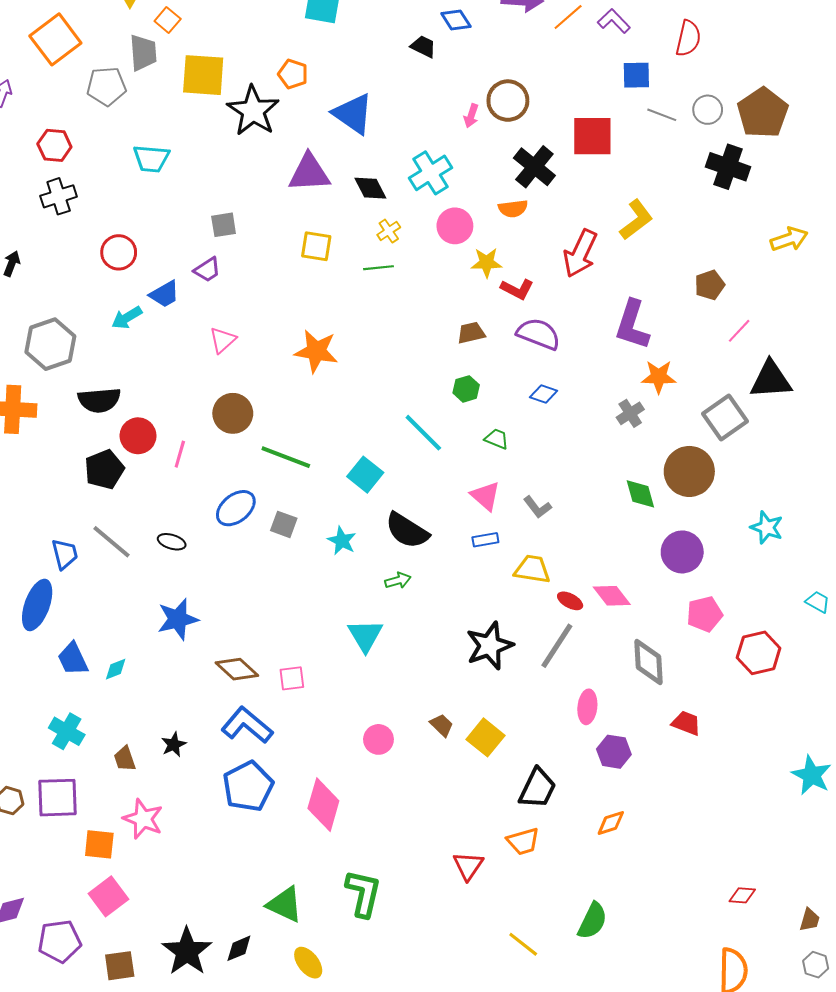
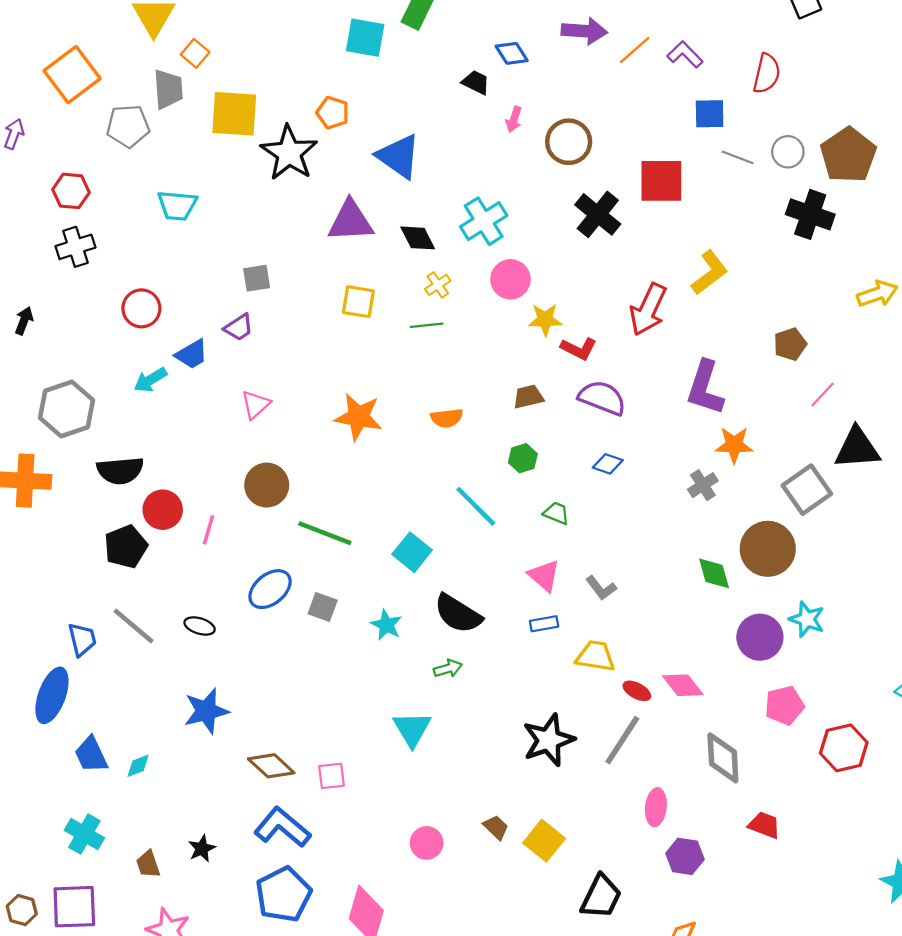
pink arrow: (471, 116) -> (514, 119), moved
orange semicircle: (513, 209) -> (447, 418), moved
cyan star: (767, 527) -> (807, 619), moved

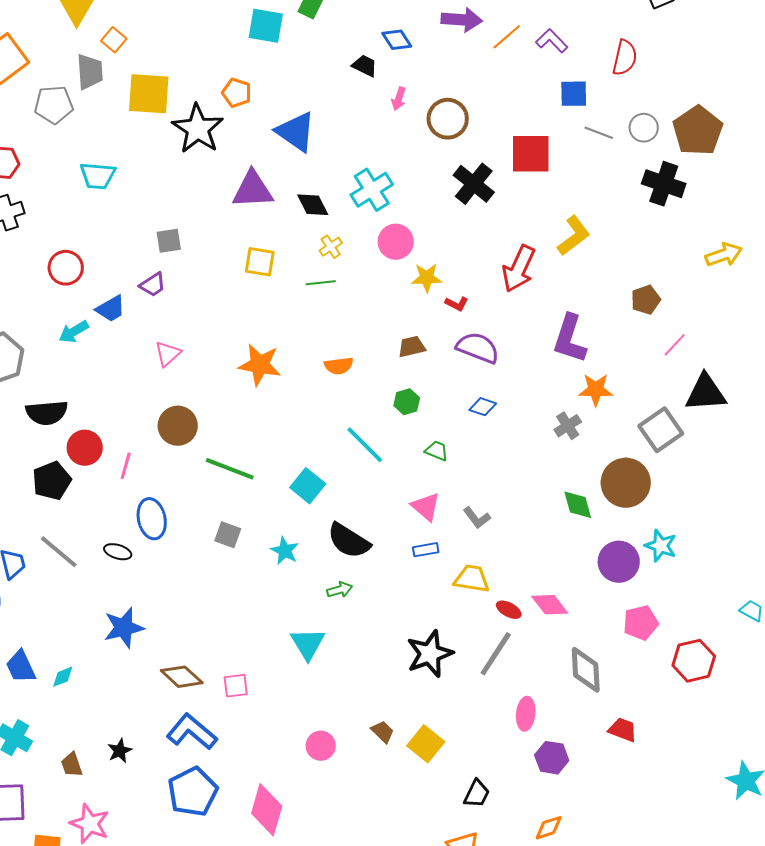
red L-shape: (579, 349) -> (457, 304), size x0.7
blue ellipse: (270, 589) -> (152, 519), moved, turned -63
black trapezoid: (601, 897) -> (477, 794), size x0.7

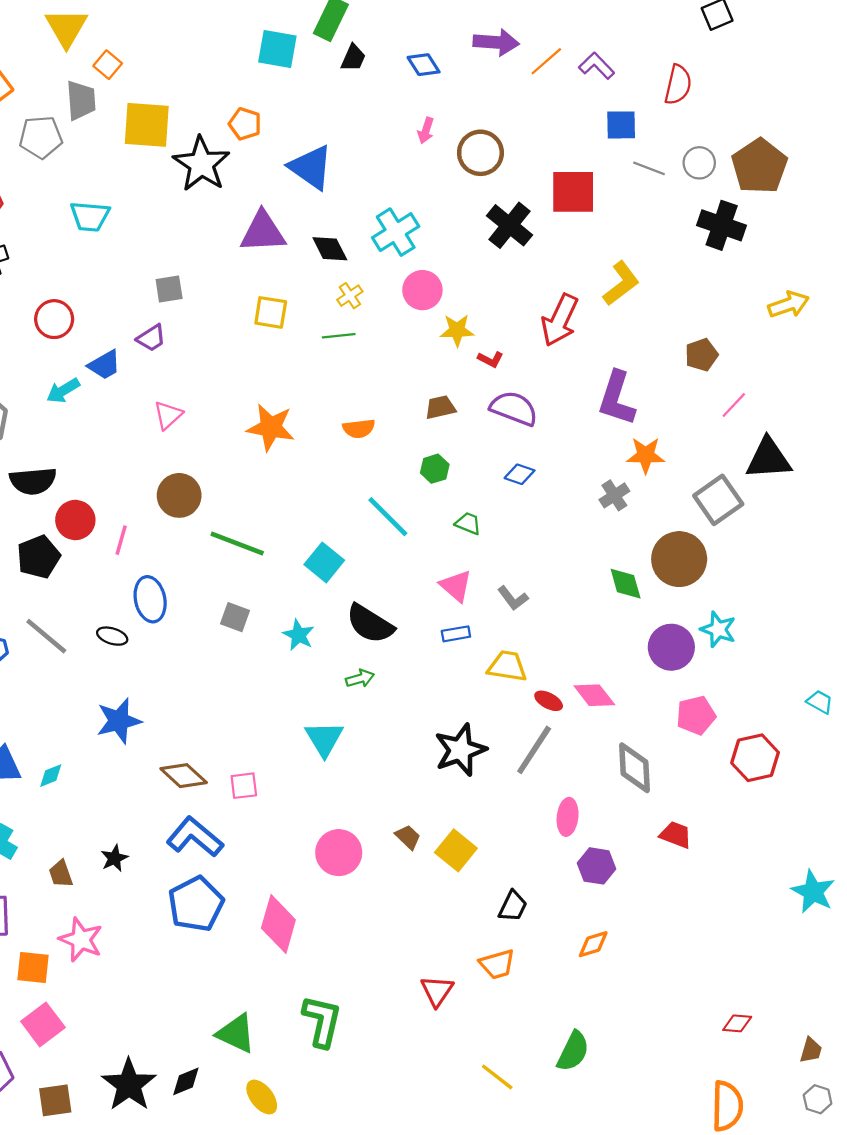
black trapezoid: (365, 66) -> (353, 58), moved, turned 88
pink circle: (321, 746) -> (339, 853), size x1.4

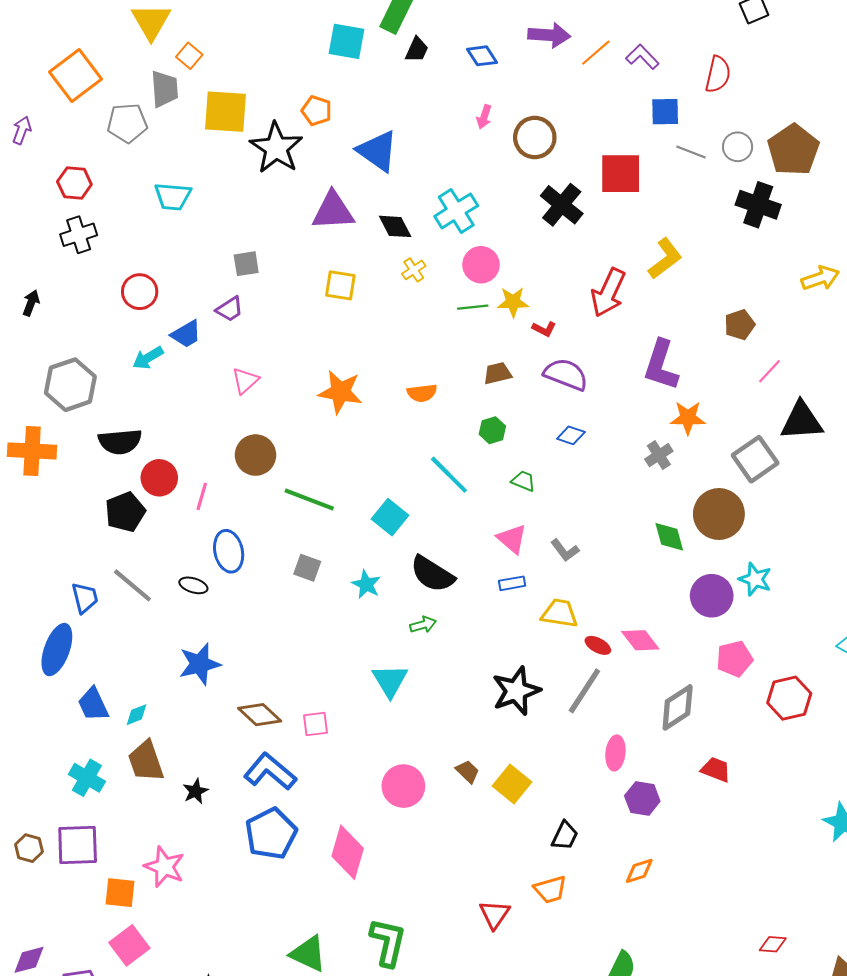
green line: (339, 336) -> (473, 307), moved
gray diamond: (634, 768) -> (678, 707), turned 60
brown trapezoid: (61, 874) -> (146, 761), moved, size x1.6

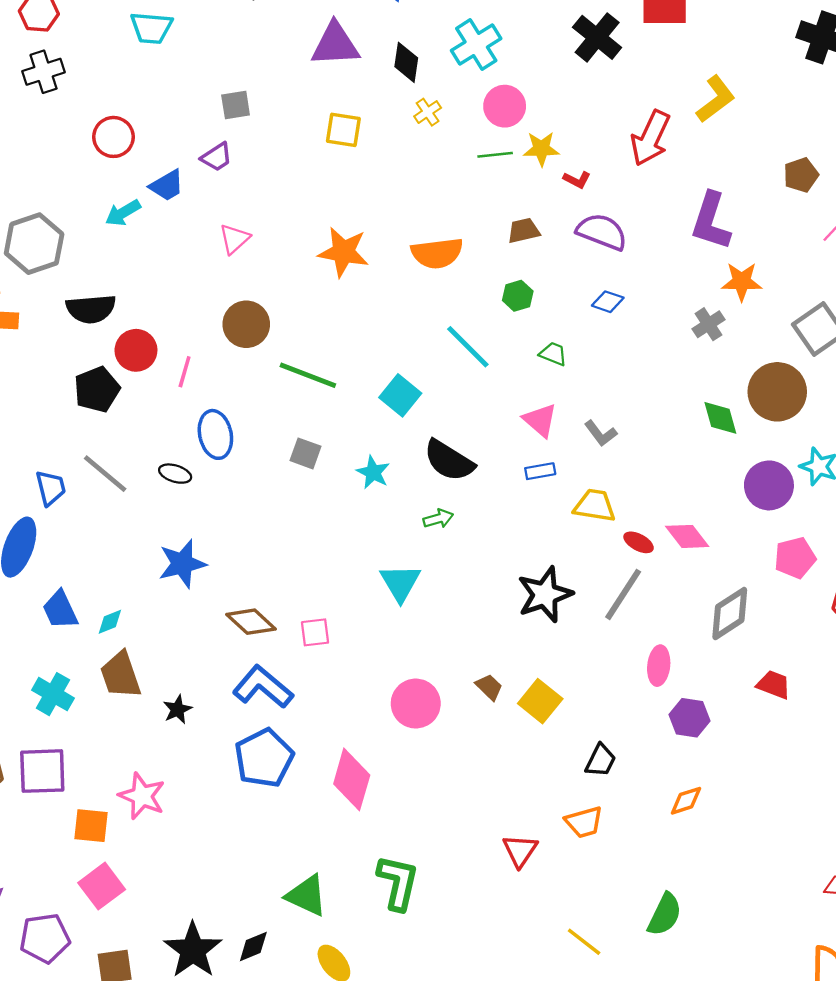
black diamond: (395, 226) -> (406, 62), turned 36
orange semicircle: (422, 393) -> (437, 253), size x1.5

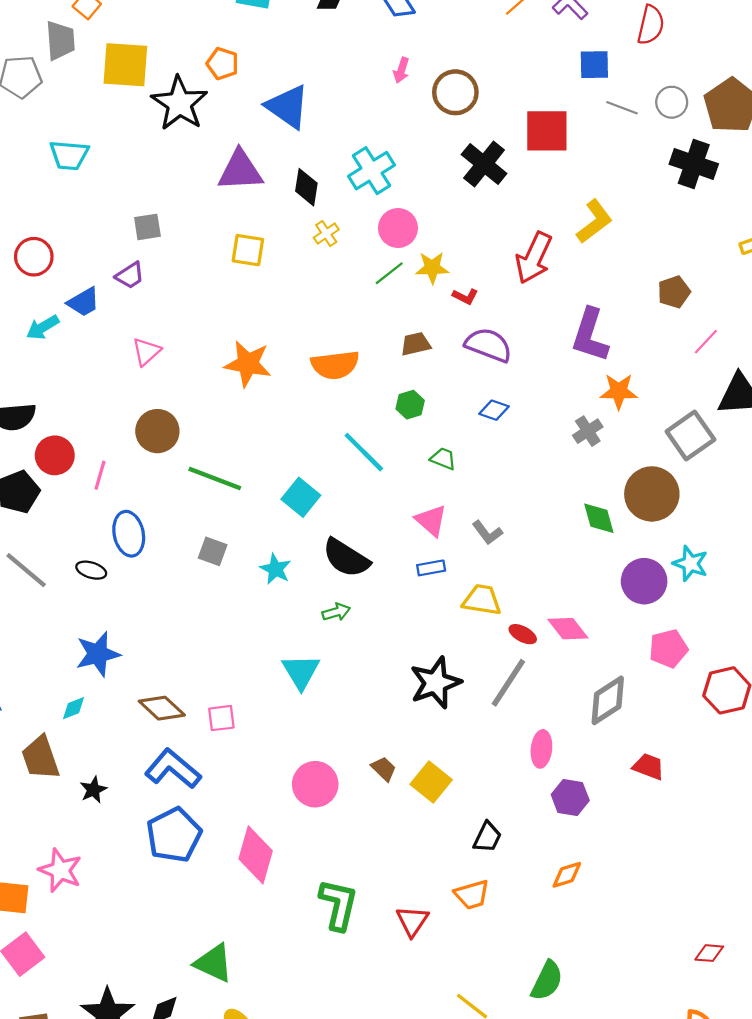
green line: (495, 155) -> (389, 273), turned -32
cyan diamond: (110, 622) -> (74, 708), moved
green L-shape: (398, 883) -> (338, 905), moved

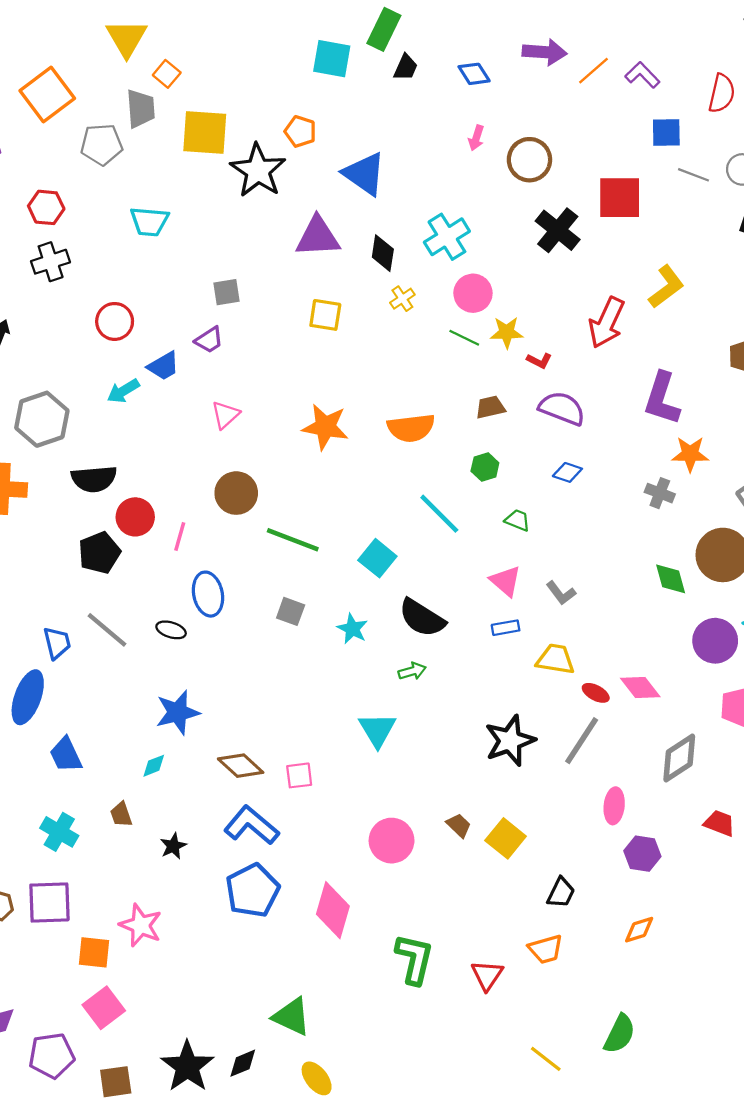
green line: (389, 273) -> (464, 338), turned 64
gray cross: (588, 431) -> (660, 493), turned -36
brown trapezoid: (40, 758) -> (121, 815), size x0.6

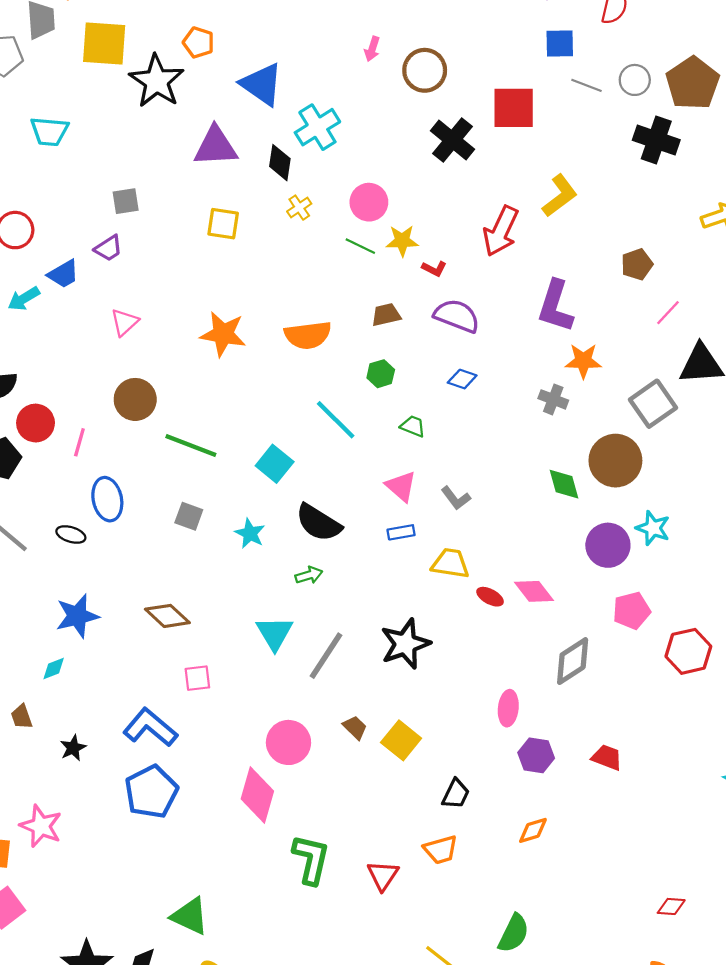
cyan cross: (447, 237) -> (317, 127), moved
gray line: (582, 741) -> (326, 656), moved
brown diamond: (241, 766) -> (167, 616), moved
red trapezoid: (719, 823) -> (607, 757), moved
pink diamond: (333, 910) -> (257, 795), moved

